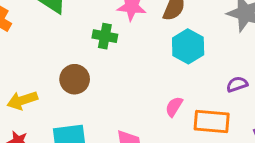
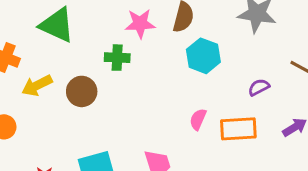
brown circle: (75, 79) -> (82, 91), moved
yellow arrow: (22, 100) -> (37, 85), moved

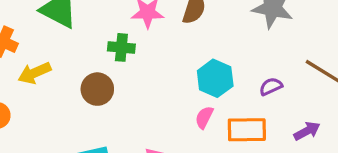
cyan hexagon: (203, 56) -> (215, 78), moved
brown circle: (82, 91) -> (97, 89), moved

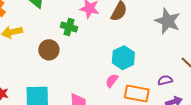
purple semicircle: (271, 87) -> (165, 80), moved

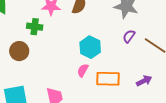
purple semicircle: (165, 80) -> (129, 36), moved, turned -32

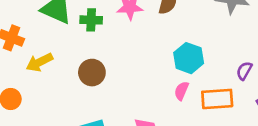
green cross: (35, 27) -> (91, 20), moved
purple semicircle: (129, 36) -> (244, 71), moved

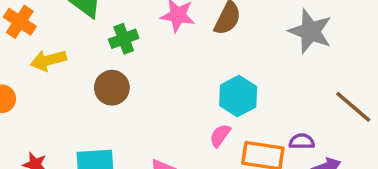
green cross: (91, 20) -> (124, 39), moved, turned -35
purple semicircle: (244, 71) -> (302, 141), moved, turned 48

